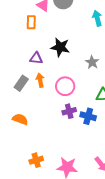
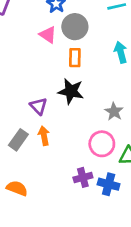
orange rectangle: (31, 22) -> (75, 58), moved
purple triangle: (36, 58) -> (39, 106), turned 40
pink circle: (65, 86) -> (102, 144), moved

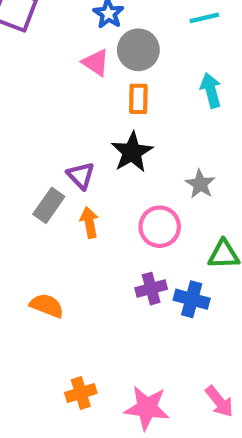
black star: (71, 91) -> (132, 152), turned 30
gray rectangle: (18, 140) -> (49, 205), moved
pink circle: (102, 144) -> (160, 227), moved

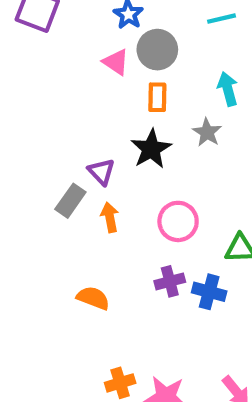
gray star: (200, 184) -> (207, 132), moved
orange semicircle: (47, 306) -> (93, 298), moved
orange cross: (81, 393) -> (120, 383), moved

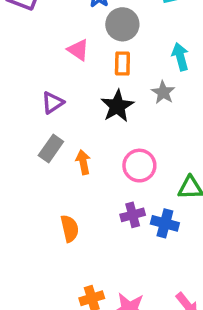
pink triangle: (116, 62) -> (78, 50), moved
purple triangle: (101, 172) -> (53, 103), moved, turned 40
orange semicircle: (93, 298) -> (70, 228), turned 56

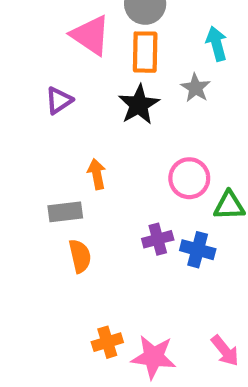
pink triangle: (78, 50) -> (90, 35), size x1.5
orange rectangle: (122, 63) -> (145, 52), size x1.4
gray rectangle: (51, 149) -> (65, 212), moved, turned 48
pink circle: (139, 166) -> (189, 178), moved

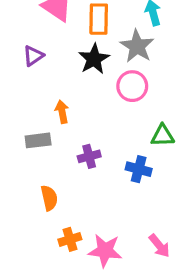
gray star: (196, 88) -> (137, 46), size x1.5
pink circle: (189, 178) -> (132, 86), moved
purple cross: (158, 239) -> (89, 156), moved
orange semicircle: (80, 256) -> (49, 198), moved

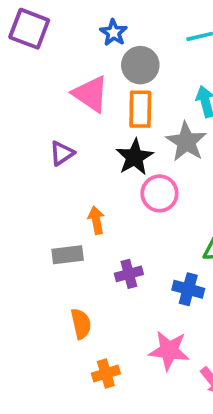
pink circle: (132, 86) -> (159, 193), moved
pink star: (105, 251) -> (169, 350), moved

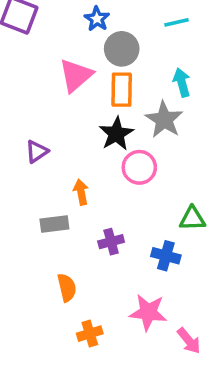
pink triangle: (91, 94) -> (76, 75), turned 45
purple triangle: (62, 153) -> (37, 151), moved

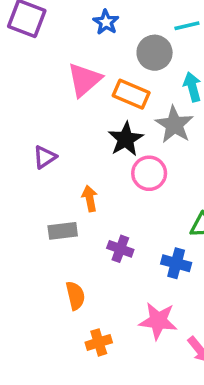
gray circle: (122, 49) -> (155, 53), moved
orange rectangle: (122, 90) -> (131, 94), turned -68
purple cross: (111, 242) -> (120, 249), turned 35

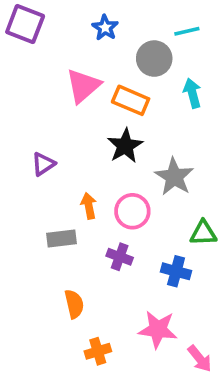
gray star: (174, 125) -> (174, 177), moved
pink circle: (149, 173) -> (132, 211), moved

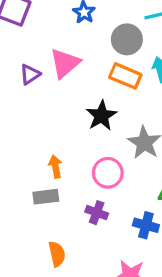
orange rectangle: (131, 100) -> (125, 76), moved
purple triangle: (43, 164) -> (30, 74), moved
orange arrow: (89, 206) -> (55, 166), moved

